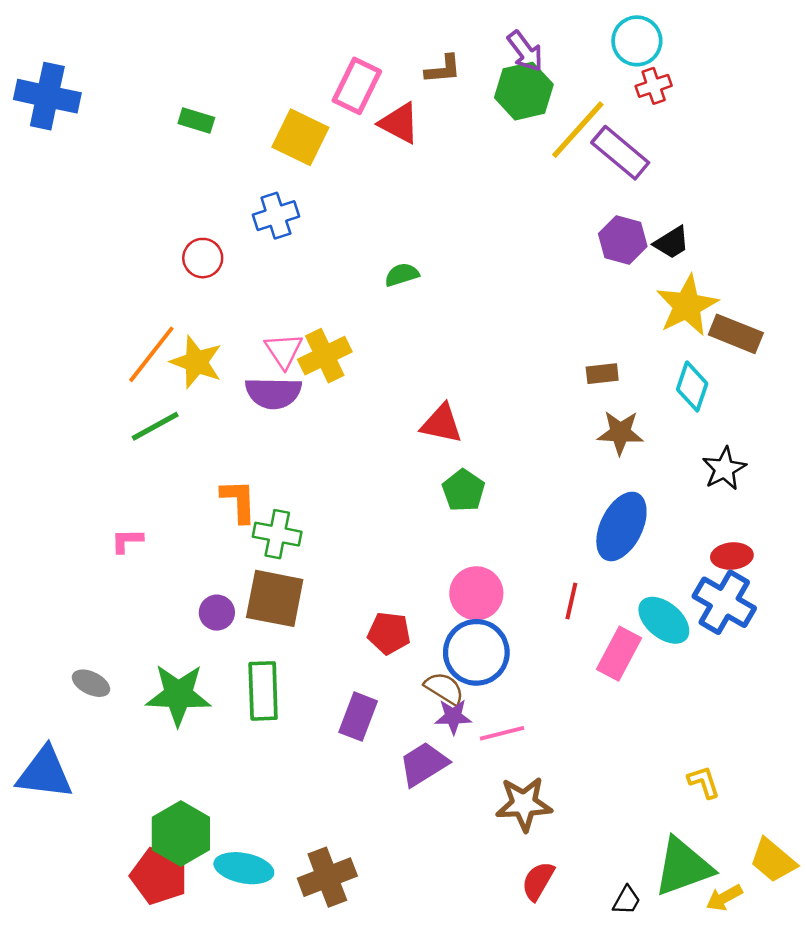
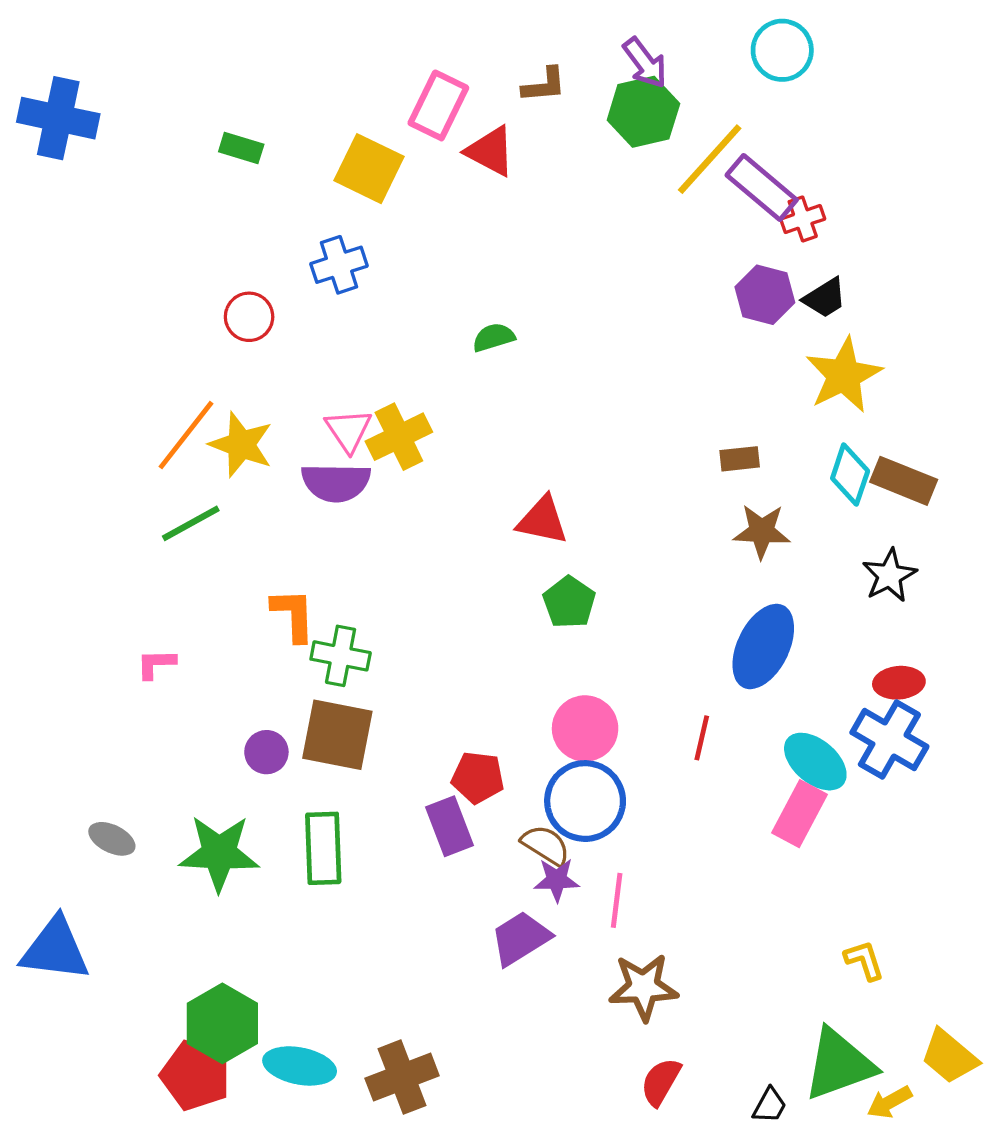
red cross: (654, 86) -> (803, 219), moved
brown rectangle: (736, 334) -> (904, 481), moved
pink rectangle: (619, 654) -> (800, 814), moved
purple rectangle: (358, 717) -> (449, 826), moved, turned -42
pink line: (502, 733) -> (617, 900), turned -69

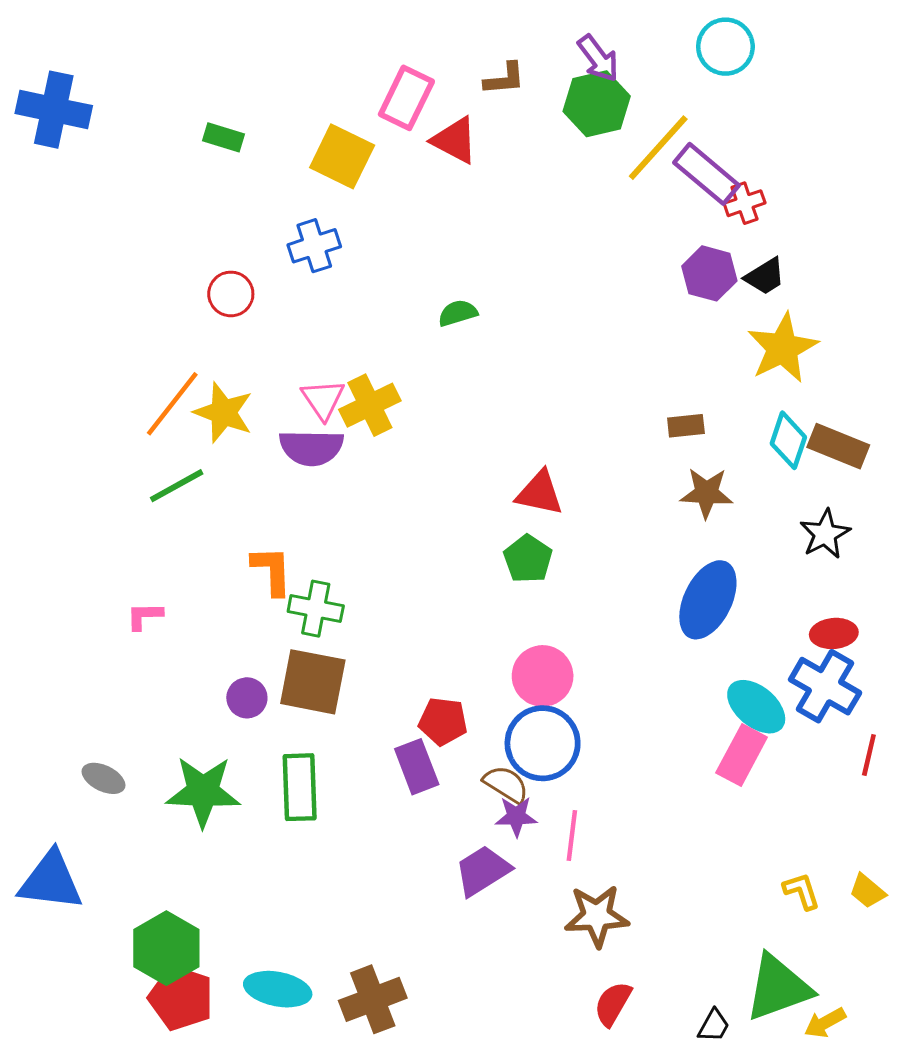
red triangle: (542, 520) -> (540, 493), moved
red line: (702, 738) -> (869, 755), moved
green hexagon: (222, 1023) -> (166, 948), moved
yellow trapezoid: (949, 1057) -> (867, 891), moved, size x0.7

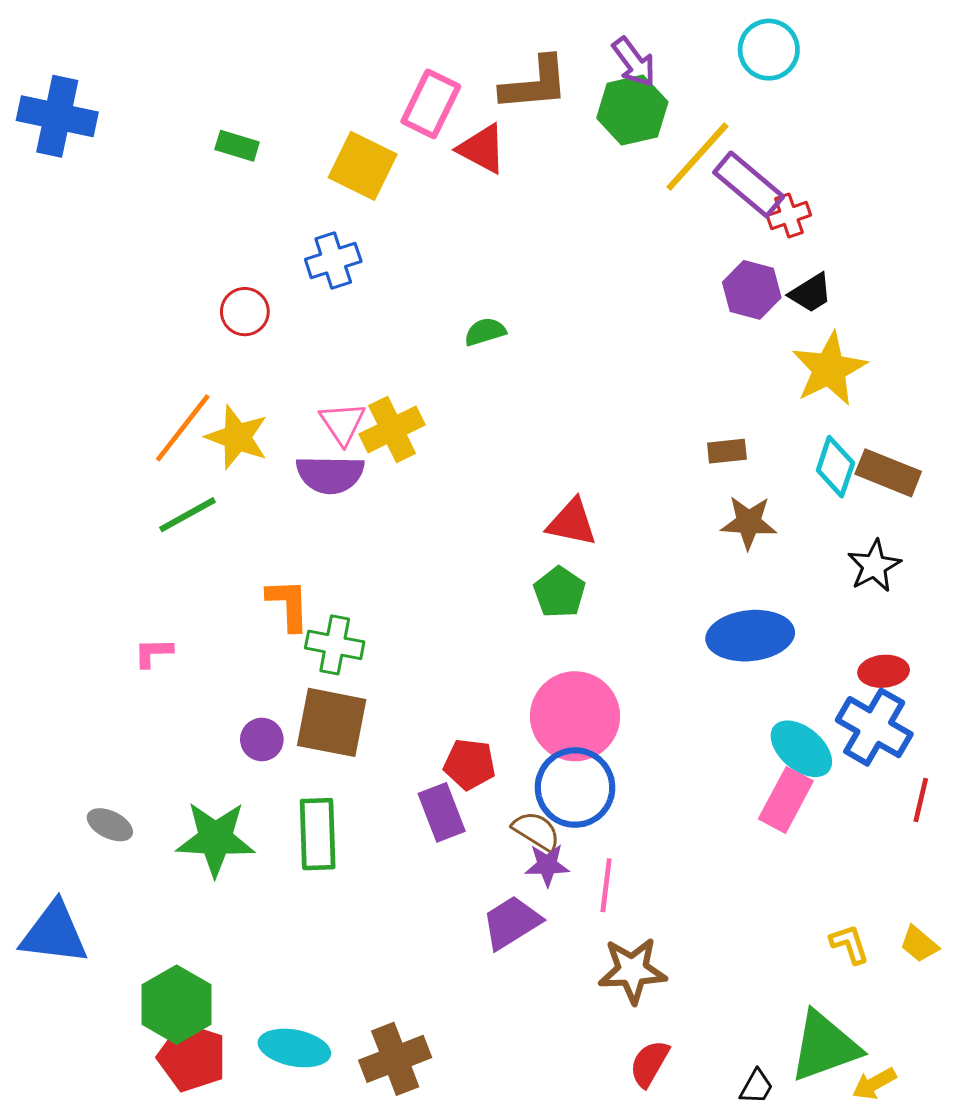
brown L-shape: (505, 79) -> (535, 84), size x1.6
blue ellipse: (708, 600) -> (750, 636), turned 58
pink circle: (543, 676) -> (575, 716), size x1.4

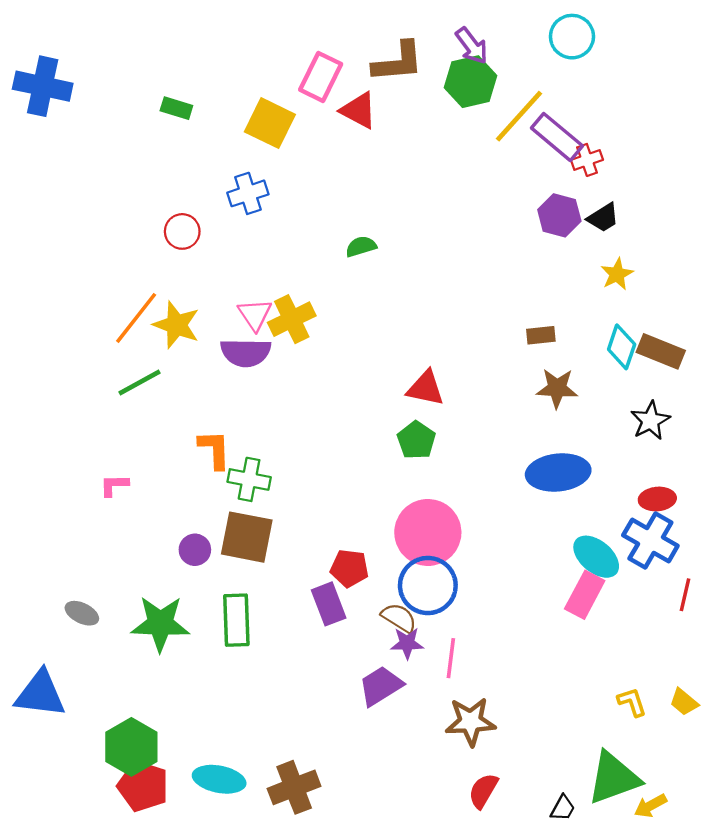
yellow star: (829, 369) -> (617, 274), size x0.6

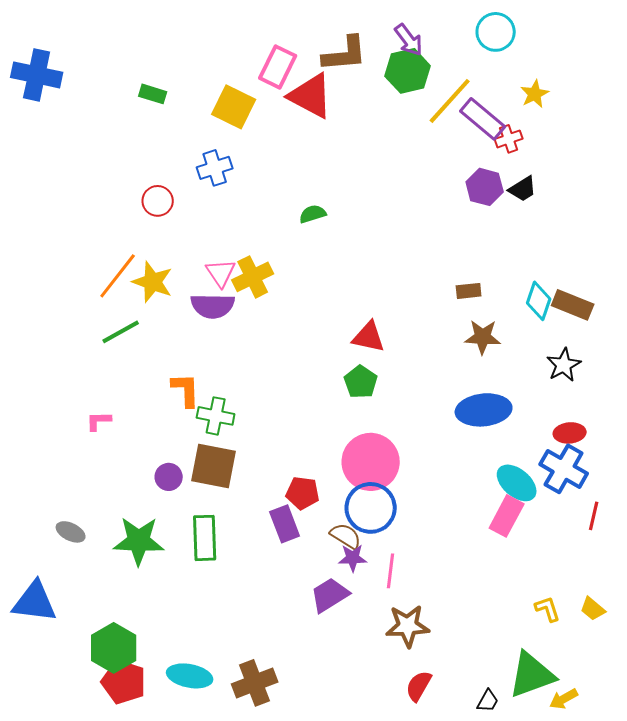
red triangle: (359, 110) -> (311, 96), size x1.4
yellow star: (617, 274) -> (535, 94), moved

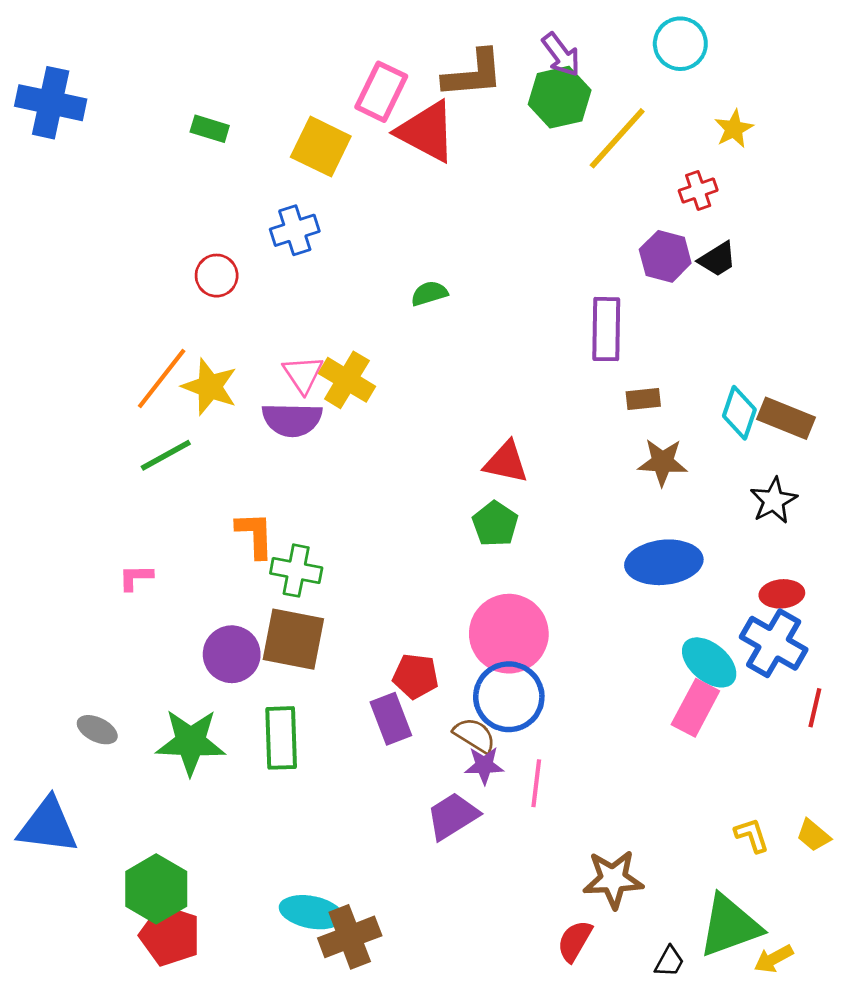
purple rectangle: (483, 119) -> (606, 329), moved, turned 51
yellow cross: (253, 277) -> (347, 380), turned -33
purple circle: (169, 477) -> (232, 654), size x1.5
brown star: (408, 626) -> (613, 879), moved
cyan ellipse: (190, 676) -> (311, 912), moved

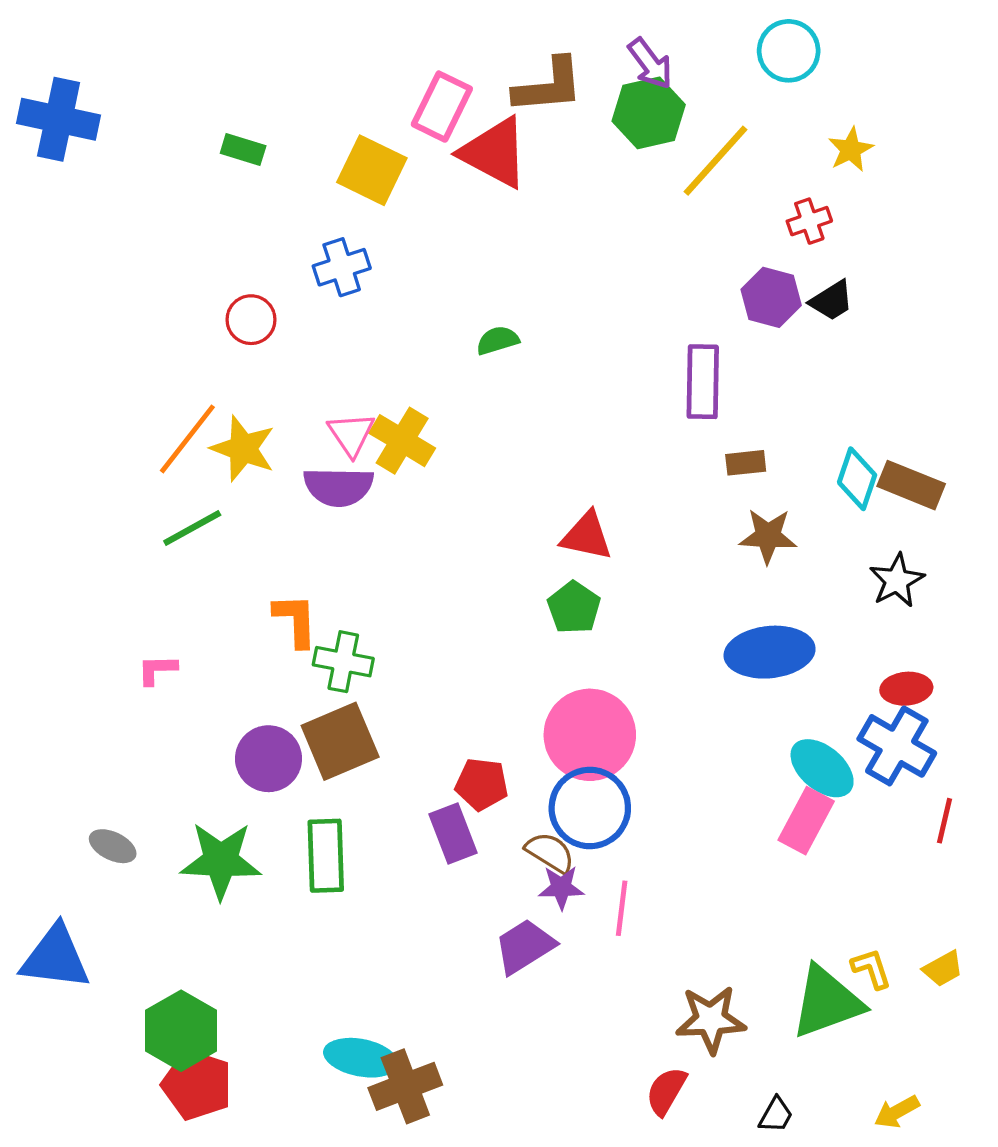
brown square: (293, 639) -> (340, 741), turned -34
yellow trapezoid: (813, 835) -> (943, 969), turned -69
green triangle: (730, 926) -> (827, 1002), moved

